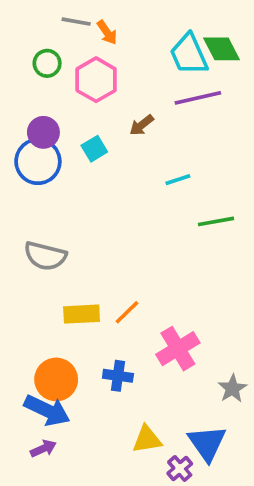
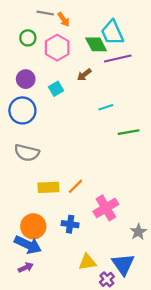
green diamond: (221, 49) -> (96, 44), moved
blue circle: (38, 161) -> (22, 110), moved

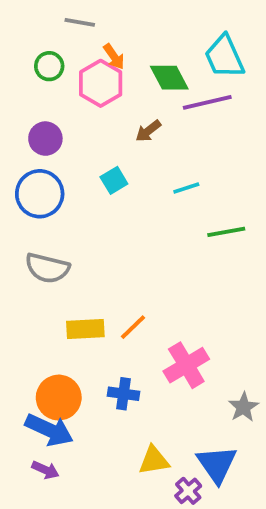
orange arrow: (64, 19) -> (114, 57), moved
cyan trapezoid: (112, 32) -> (224, 57), moved
cyan square: (56, 89) -> (114, 180), moved
purple arrow: (26, 267) -> (45, 470), turned 48

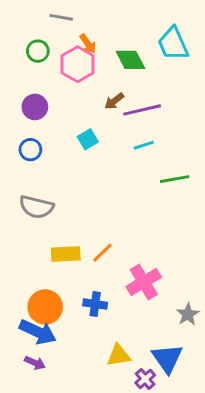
purple line: (207, 102) -> (142, 110), moved
blue circle: (40, 194) -> (30, 150), size x0.6

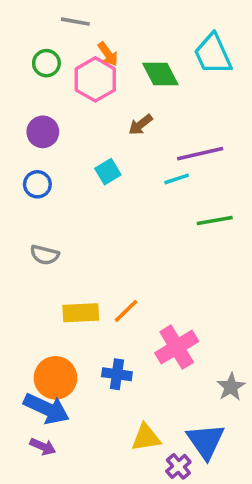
purple line: (142, 110) -> (200, 154), moved
gray semicircle: (36, 207) -> (45, 255), size x0.7

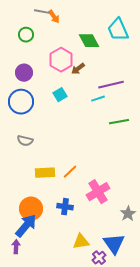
orange arrow: (108, 54) -> (54, 17), moved
pink hexagon: (95, 79) -> (61, 60), moved
blue circle: (37, 184) -> (21, 102), size x1.6
blue arrow: (46, 409) -> (26, 226), turned -75
purple arrow: (43, 447) -> (16, 247), moved, turned -112

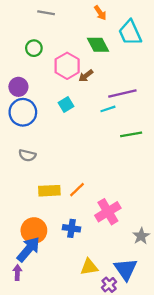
orange arrow: (54, 17) -> (100, 13), moved
green circle: (26, 35) -> (34, 48), moved
purple circle: (24, 73) -> (18, 87), moved

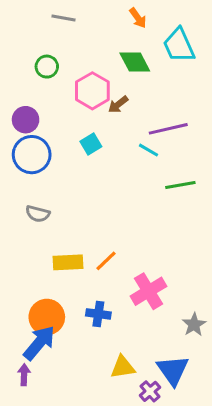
cyan line: (108, 109) -> (148, 150), turned 48

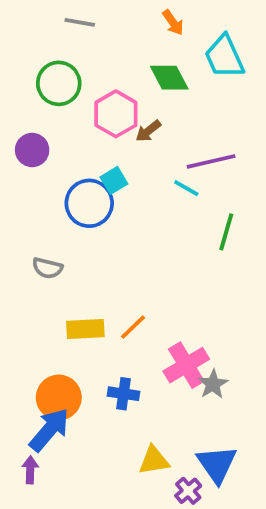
green circle: (47, 67) -> (59, 83), size x1.5
blue circle: (32, 155) -> (89, 203), moved
green line: (180, 185) -> (226, 232), turned -64
gray star: (194, 325) -> (213, 384), moved

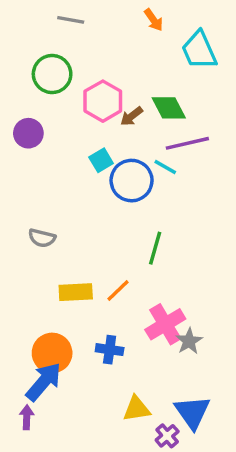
green diamond: (169, 78) -> (169, 108), moved
blue circle: (89, 203) -> (132, 181), moved
green line: (226, 232) -> (155, 248), moved

